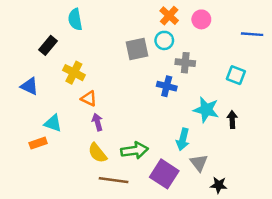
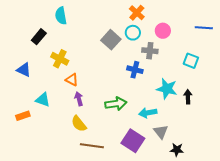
pink circle: (201, 19) -> (163, 31), moved
gray square: (137, 49) -> (111, 40), turned -36
cyan arrow: (183, 139) -> (148, 113), turned 66
orange rectangle: (38, 143) -> (23, 116), moved
green arrow: (135, 150) -> (116, 104), moved

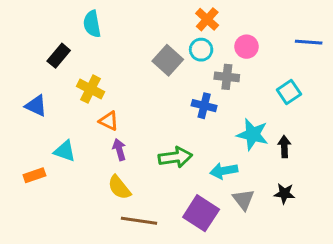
cyan square: (191, 61) -> (289, 92), turned 35
black star: (177, 150) -> (284, 194), moved

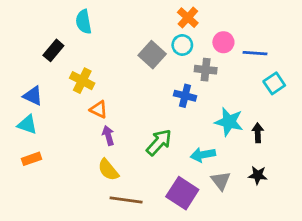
blue line: (309, 42) -> (255, 53), moved
cyan square: (289, 92) -> (274, 83), moved
cyan triangle: (65, 151) -> (27, 125), moved
green arrow: (175, 157) -> (159, 142), turned -40

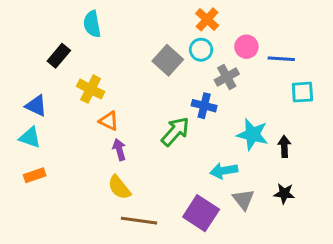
gray cross: (206, 70) -> (227, 77), turned -35
cyan square: (274, 83) -> (302, 92), turned 30
green arrow: (159, 142) -> (175, 131), moved

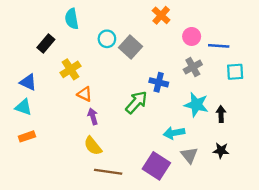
cyan circle: (201, 50) -> (107, 39), moved
gray cross: (227, 77) -> (193, 67), moved
yellow cross: (91, 89) -> (70, 69), turned 30

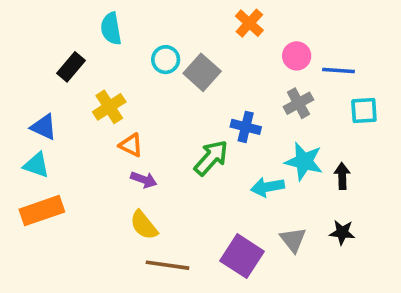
purple arrow: (93, 116) -> (144, 180), turned 126
cyan arrow: (174, 133) -> (268, 187), moved
orange rectangle: (27, 136) -> (42, 211), size x1.6

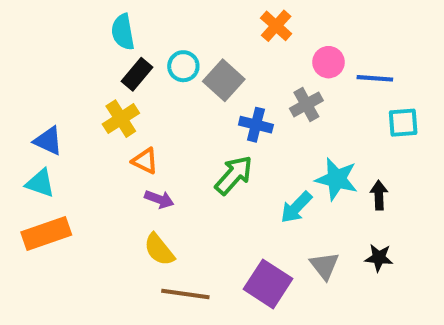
black rectangle: (71, 67) -> (137, 74), moved
gray cross: (298, 103) -> (306, 104), moved
blue cross: (246, 127) -> (256, 125), moved
cyan arrow: (268, 187) -> (296, 207), turned -36

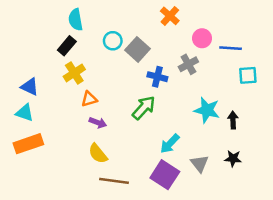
black rectangle: (137, 74) -> (67, 46), moved
orange triangle: (145, 161) -> (89, 99), turned -42
cyan arrow: (296, 207) -> (170, 144), moved

